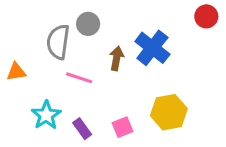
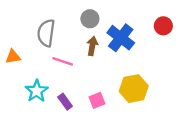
red circle: (206, 16) -> (163, 26), moved
gray circle: (88, 24) -> (90, 19), moved

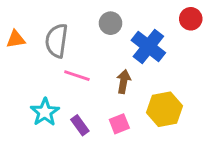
red circle: (163, 26) -> (191, 19), moved
brown arrow: (92, 46) -> (124, 81), moved
orange triangle: (13, 57) -> (16, 39), moved

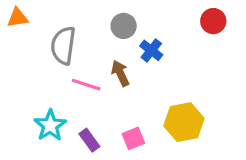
orange triangle: (16, 39) -> (18, 18), moved
blue cross: (148, 46) -> (151, 50), moved, size x0.6
brown arrow: (124, 81) -> (120, 73), moved, turned -35

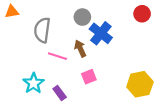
blue cross: (151, 50) -> (101, 33), size x1.5
yellow hexagon: (184, 122) -> (140, 84), moved
pink square: (133, 138) -> (89, 77), moved

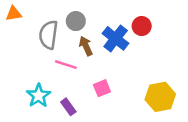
red circle: (142, 14) -> (142, 26), moved
gray circle: (82, 17) -> (76, 21), moved
brown arrow: (80, 48) -> (86, 46), moved

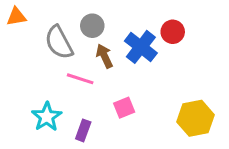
gray semicircle: (48, 35) -> (59, 42), turned -36
purple rectangle: (68, 107) -> (83, 130), turned 56

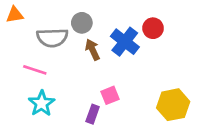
gray semicircle: (59, 42) -> (52, 38), turned -64
pink line: (80, 79) -> (35, 70), moved
purple rectangle: (83, 130) -> (93, 114), moved

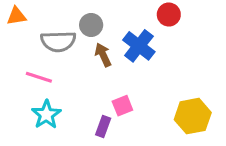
red circle: (153, 28) -> (169, 15), moved

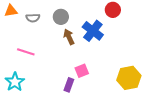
gray semicircle: (58, 41) -> (33, 18), moved, size x0.6
cyan star: (46, 115) -> (15, 82), moved

